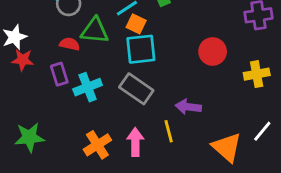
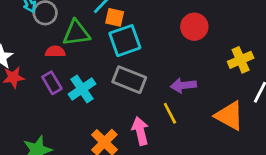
yellow cross: (257, 74) -> (241, 60), moved

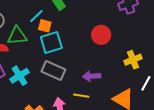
yellow line: (170, 113) -> (81, 96), turned -56

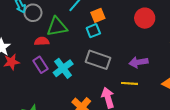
orange square: (45, 26) -> (98, 15), moved, turned -32
cyan square: (51, 43) -> (93, 31), size x0.6

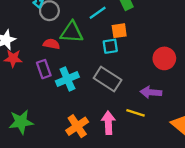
red circle: (145, 18) -> (164, 58), moved

